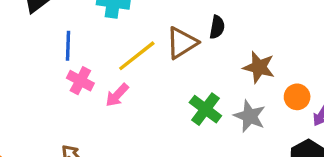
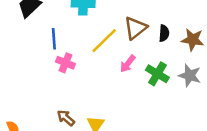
black semicircle: (217, 27) -> (164, 33), moved
pink arrow: (117, 95) -> (128, 64), moved

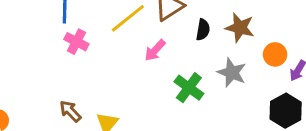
black semicircle: (164, 33) -> (203, 30), moved
green cross: (157, 74) -> (189, 88), moved

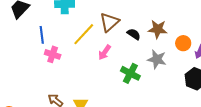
black semicircle: (203, 30) -> (134, 34), turned -56

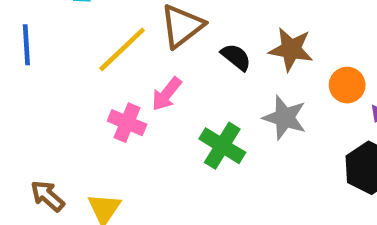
pink cross: (53, 54) -> (127, 123), moved

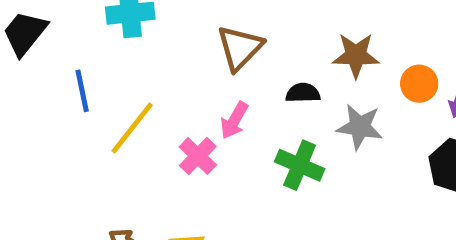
yellow line: (122, 49) -> (132, 128), moved
black semicircle: (236, 57) -> (303, 93), moved, turned -32
pink cross: (127, 123) -> (198, 156), turned 30

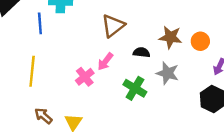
orange circle: (419, 84) -> (200, 41), moved
blue line: (82, 91) -> (40, 23), moved
yellow line: (132, 128) -> (32, 71), moved, turned -40

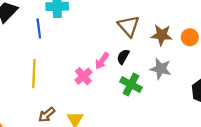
brown triangle: (113, 26) -> (129, 26), moved, turned -30
black semicircle: (141, 52) -> (123, 57), moved, turned -64
brown arrow: (43, 116) -> (47, 115), turned -78

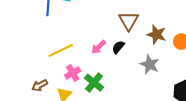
yellow line: (34, 74) -> (61, 50), moved, turned 50
pink cross: (83, 76) -> (73, 73), moved
green cross: (131, 84) -> (94, 83), moved

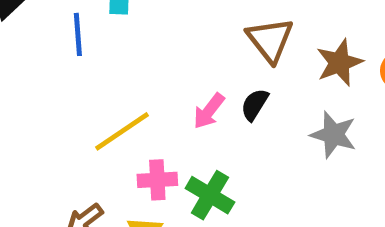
brown star: (156, 35) -> (339, 63), turned -30
pink cross: (73, 73) -> (157, 180), turned 35

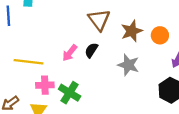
yellow line: (122, 131) -> (29, 62), turned 40

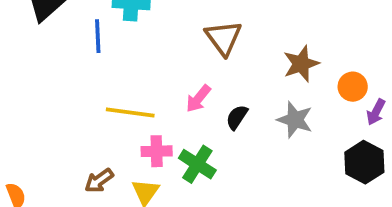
brown triangle: (99, 20) -> (223, 38), moved
orange circle: (160, 35) -> (353, 87), moved
black semicircle: (91, 50) -> (237, 117), moved

